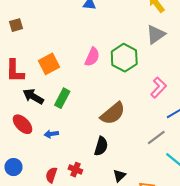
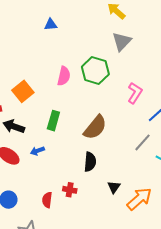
green rectangle: (62, 98) -> (53, 121), moved
blue arrow: (51, 134) -> (37, 151), moved

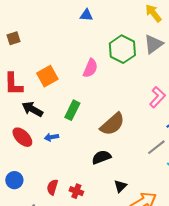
green hexagon: (95, 71) -> (122, 49), moved
black semicircle: (90, 162) -> (101, 157), turned -126
red cross: (70, 190) -> (76, 191), moved

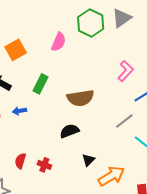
brown semicircle: (112, 124) -> (80, 98), turned 32

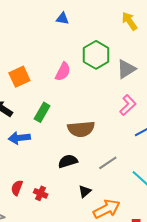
gray triangle: (122, 18) -> (126, 69), moved
blue arrow: (19, 111) -> (19, 138), size x1.5
gray line: (124, 121) -> (108, 163), moved

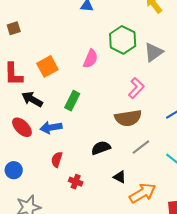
pink L-shape: (128, 105) -> (136, 88), moved
brown semicircle: (81, 129) -> (128, 118), moved
red semicircle: (17, 188) -> (57, 159), moved
black triangle: (85, 191) -> (120, 177), turned -48

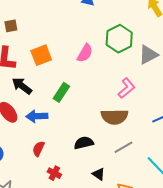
brown square: (14, 28) -> (11, 26), moved

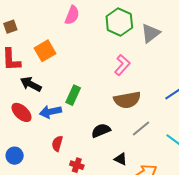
pink semicircle: (85, 53) -> (72, 15), moved
pink L-shape: (127, 88) -> (122, 65), moved
green rectangle: (61, 92) -> (73, 95), moved

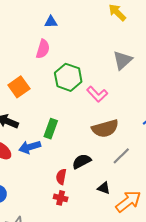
green hexagon: (119, 22) -> (68, 77), moved
pink L-shape: (122, 65) -> (97, 94), turned 100
red semicircle: (57, 144) -> (61, 177), moved

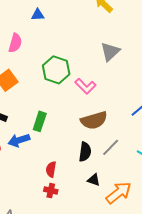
pink semicircle: (43, 49) -> (15, 43), moved
black semicircle: (82, 161) -> (85, 152), moved, turned 126

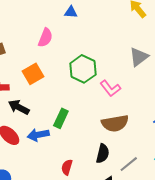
gray line: (111, 147) -> (129, 164), moved

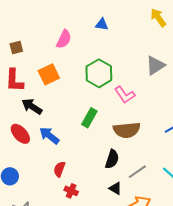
blue triangle: (71, 12) -> (102, 24), moved
green rectangle: (61, 118) -> (89, 118), moved
blue arrow: (38, 135) -> (49, 136), turned 45
red semicircle: (67, 167) -> (59, 169), moved

